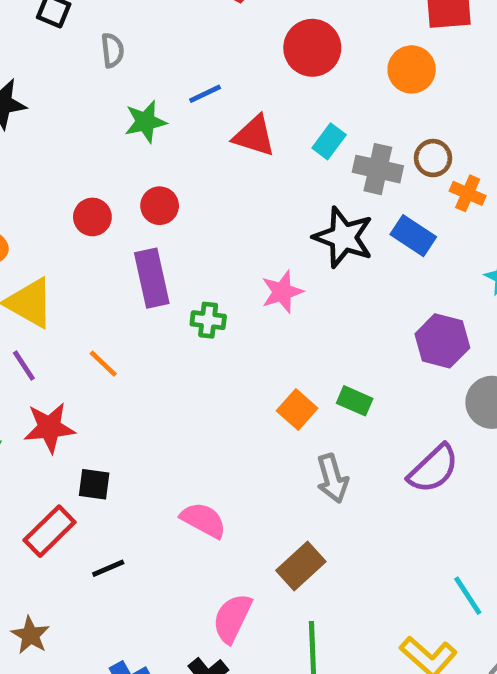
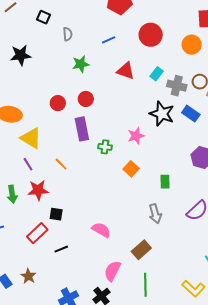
blue line: (205, 94) -> (109, 40), moved
green rectangle: (355, 401) -> (165, 182), turned 64
orange square: (297, 409) -> (131, 169), moved

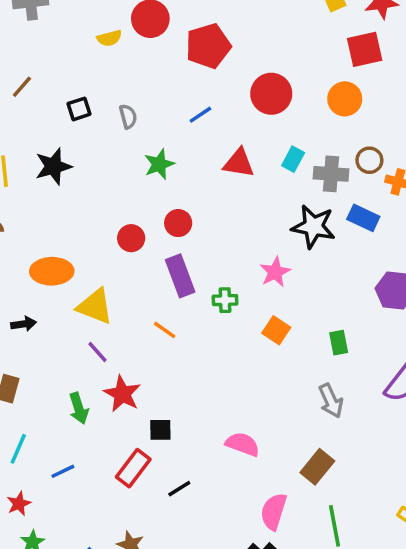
black square: (44, 17) -> (79, 109), moved, turned -32
orange line: (61, 164) -> (165, 330), moved
red star: (38, 190) -> (122, 394), turned -30

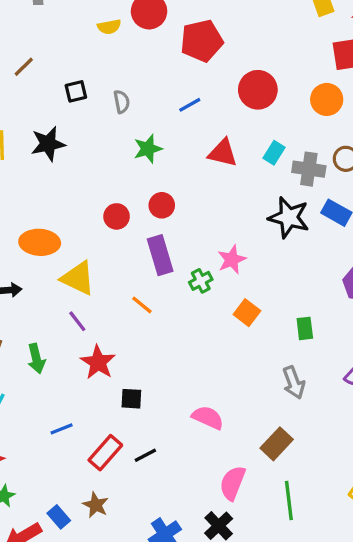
pink star: (275, 272) -> (232, 260), moved
green cross: (225, 300) -> (201, 281), turned -30
green arrow: (79, 408) -> (36, 359), moved
red rectangle: (133, 468) -> (105, 453), moved
blue line: (63, 471) -> (62, 429), moved

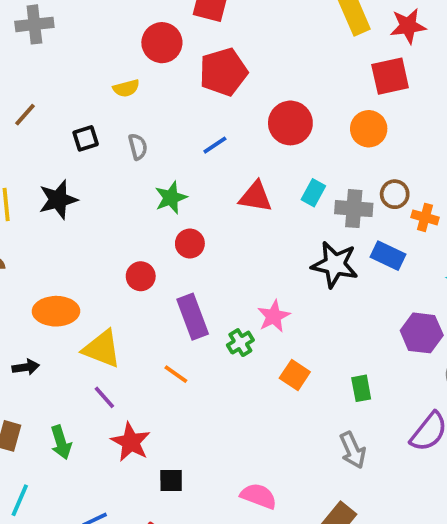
yellow semicircle: (109, 27) -> (126, 88), moved
red circle: (162, 205) -> (190, 244), moved

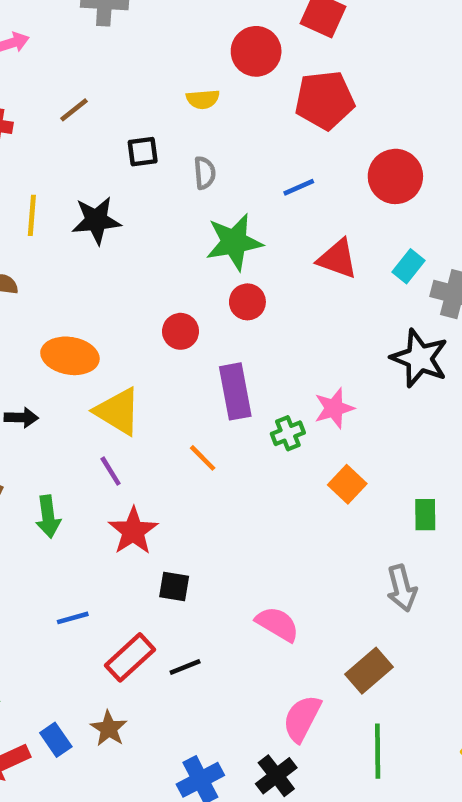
green star: (171, 198) -> (234, 242), size x1.4

